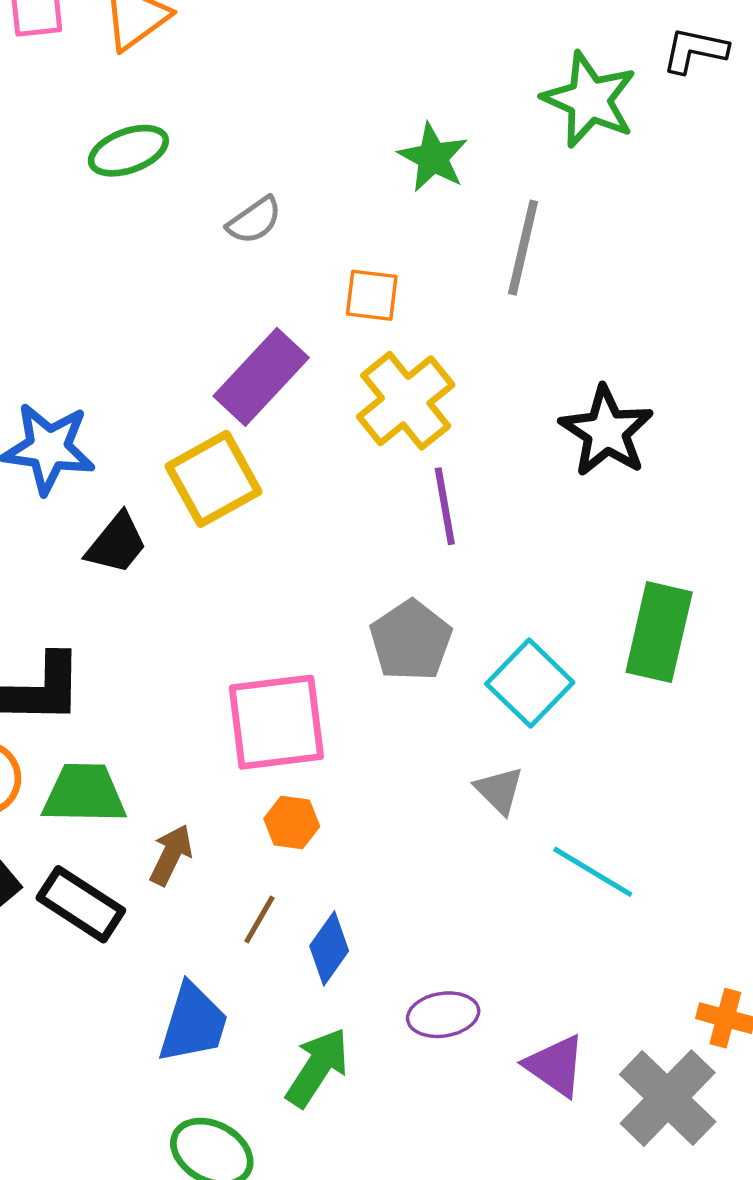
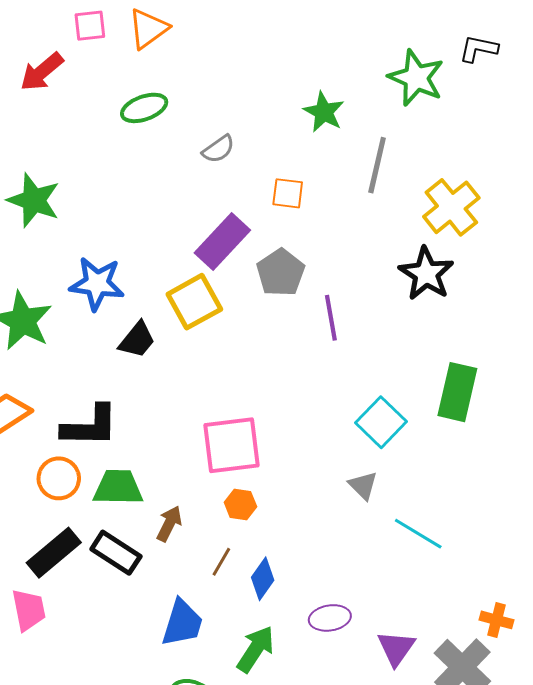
yellow cross: (406, 401) -> (451, 207), moved
gray pentagon: (411, 641) -> (281, 273), moved
purple triangle: (555, 1066) -> (396, 648), turned 30

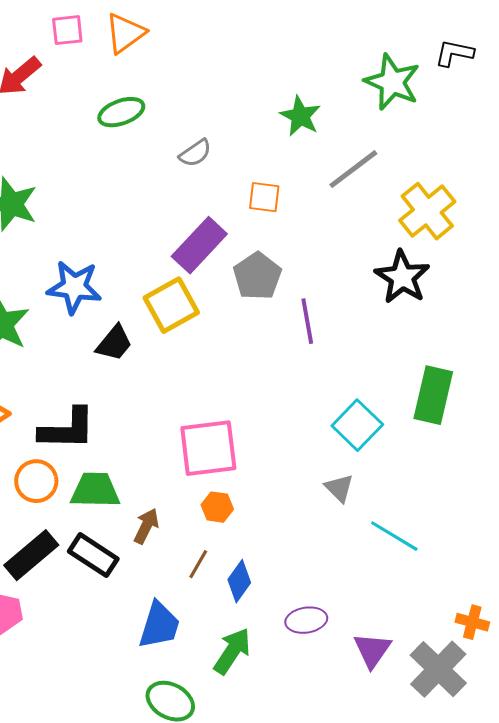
gray line: (377, 165) -> (353, 169), turned 40

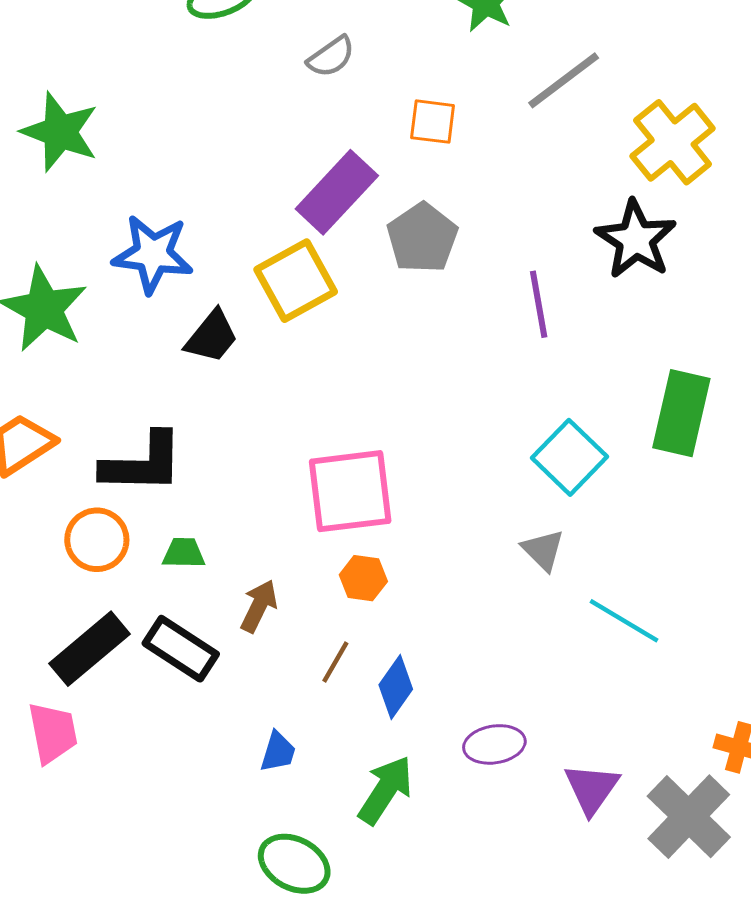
purple line: (307, 321) -> (539, 304), moved
green trapezoid: (95, 490) -> (184, 553), size x0.6
blue trapezoid: (159, 625) -> (278, 752), size x0.6

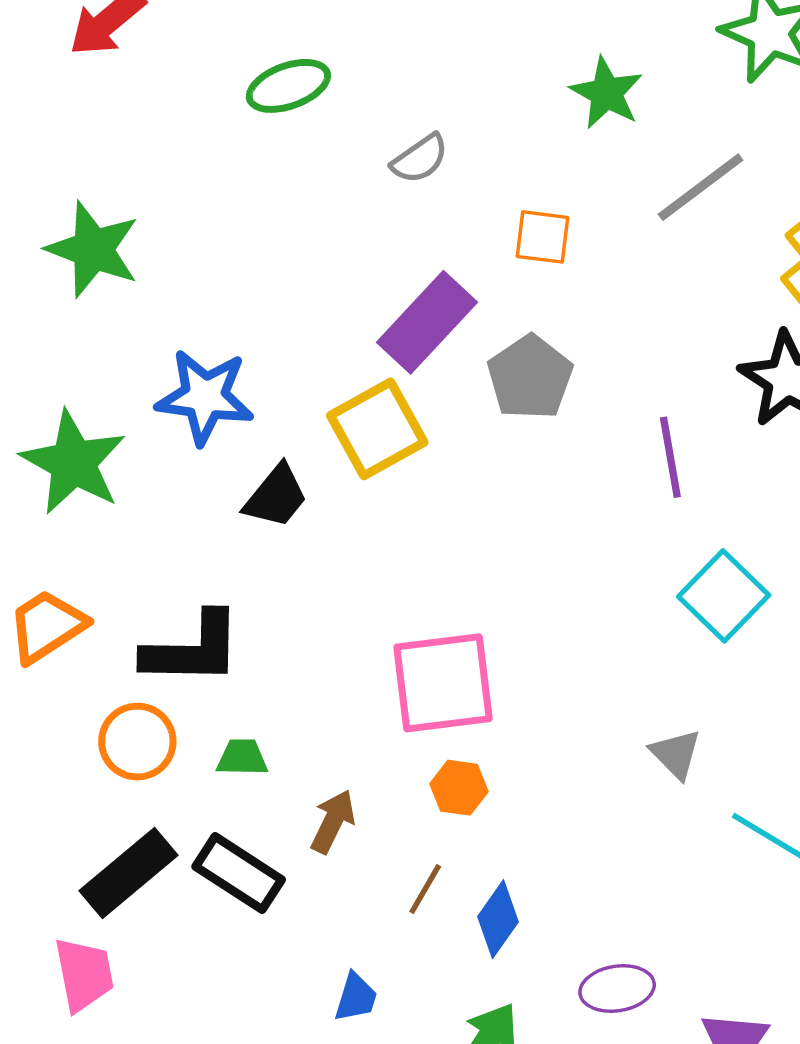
cyan square: (570, 457) -> (724, 596), moved

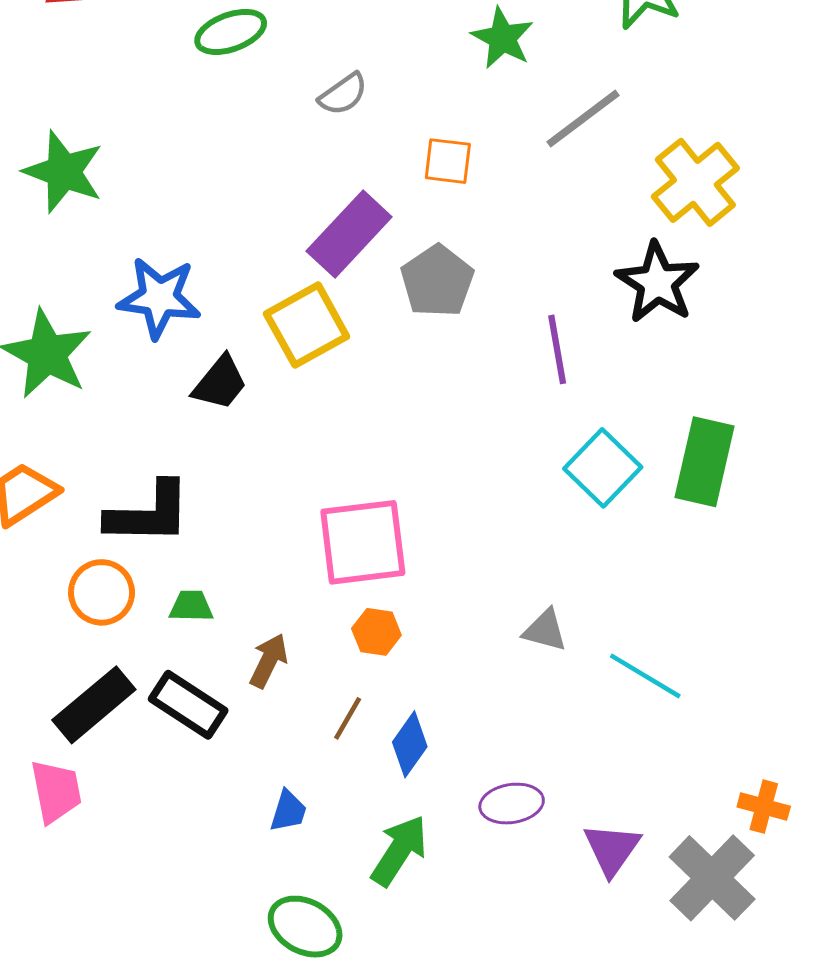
gray triangle: (676, 754) -> (545, 630), moved, turned -30

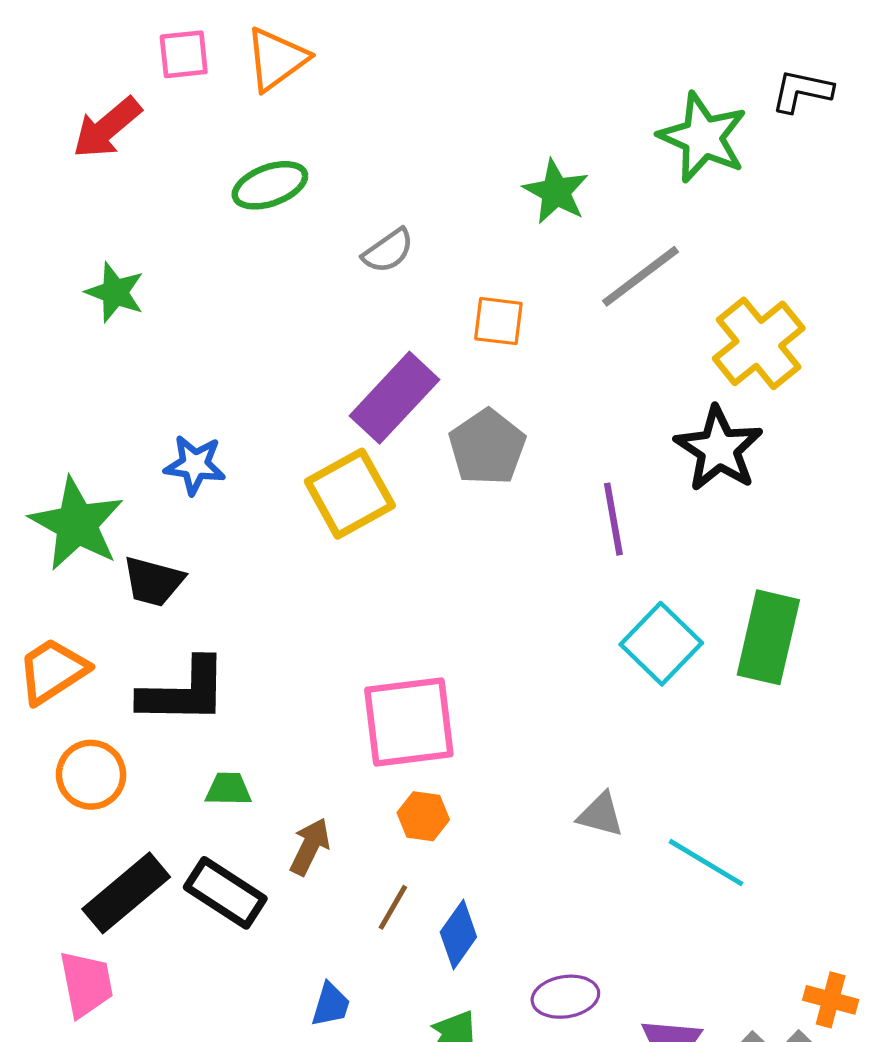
green star: (64, 172) -> (115, 292), moved, size x0.7
blue star: (159, 298) -> (195, 465), size x0.7
black trapezoid: (220, 383) -> (153, 581), moved, turned 66
orange circle: (102, 592) -> (91, 775), moved

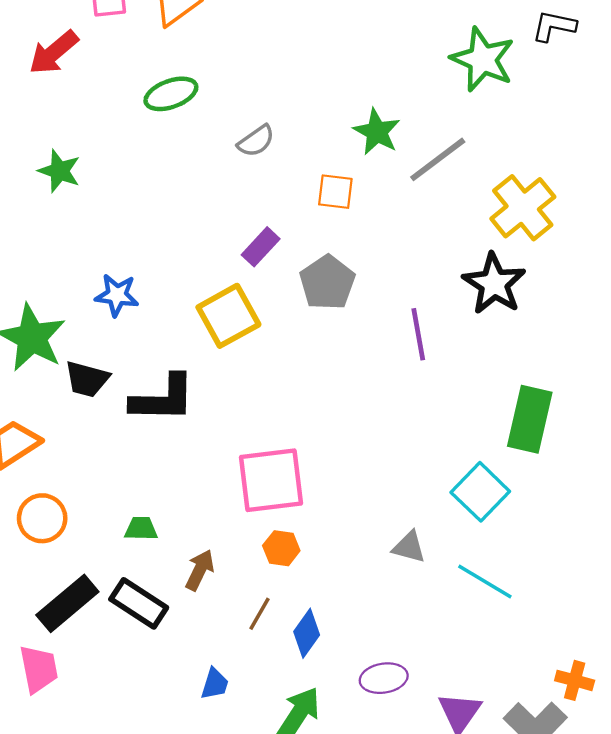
green star: (556, 192) -> (377, 132), moved
purple rectangle: (395, 398) -> (261, 247), size x0.6
cyan square: (661, 644) -> (480, 492), moved
black L-shape: (184, 692) -> (163, 399), moved

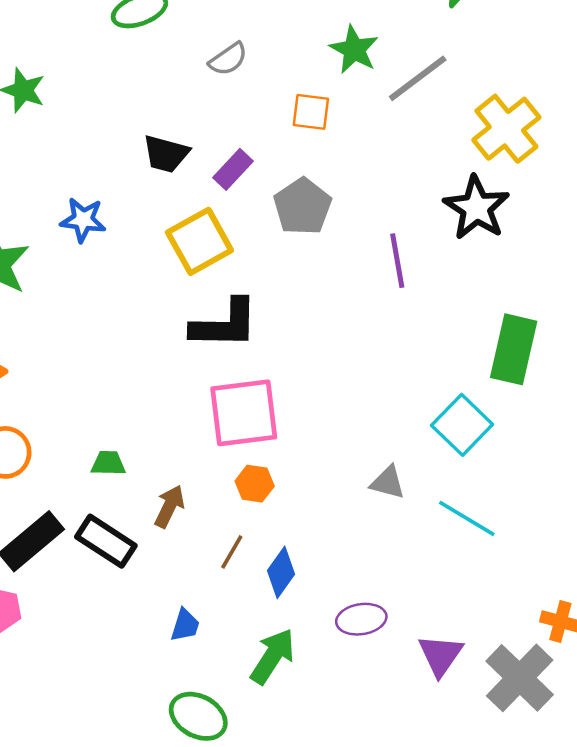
black trapezoid: (87, 379) -> (166, 154), moved
black L-shape: (163, 399) -> (225, 324), moved

